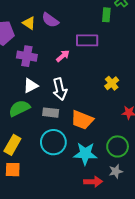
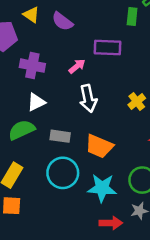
yellow triangle: (29, 23) -> (31, 15), moved
white arrow: (60, 89) -> (88, 99), moved

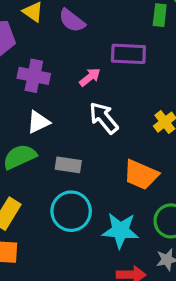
white arrow: (88, 99) -> (104, 118), turned 152
orange trapezoid: (99, 146) -> (141, 175), moved

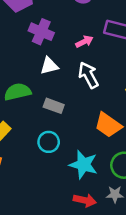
white triangle: (38, 122) -> (49, 66), moved
cyan circle: (71, 211) -> (49, 142), size x0.7

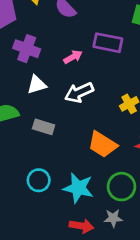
white arrow: (88, 75) -> (79, 93), turned -84
cyan circle: (49, 142) -> (39, 180), moved

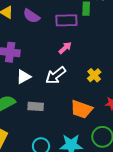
purple rectangle: (108, 43) -> (66, 20), moved
pink arrow: (73, 57) -> (65, 48), moved

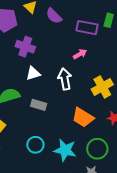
white arrow: (56, 75) -> (65, 79), turned 105
yellow cross: (94, 75) -> (102, 87), size x1.5

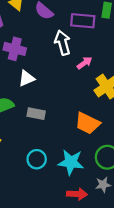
pink arrow: (80, 54) -> (84, 63), moved
white arrow: (65, 79) -> (63, 43), moved

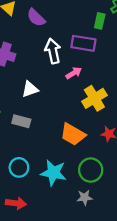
purple rectangle: (83, 21) -> (83, 43), moved
white triangle: (27, 78) -> (30, 89), moved
red arrow: (77, 194) -> (16, 203), moved

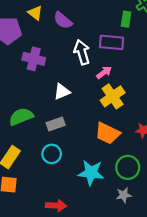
yellow cross: (94, 98) -> (113, 96), moved
gray rectangle: (21, 121) -> (56, 124), turned -30
cyan circle: (19, 167) -> (52, 154), moved

